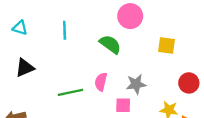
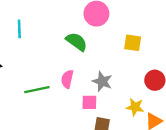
cyan line: (65, 30) -> (19, 29), moved
gray star: (136, 84) -> (102, 81), turned 30

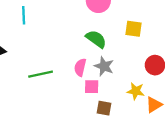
green semicircle: (77, 42) -> (96, 39), moved
pink semicircle: (67, 79) -> (80, 67), moved

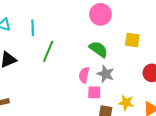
green line: (41, 74) -> (48, 51), moved, turned -55
yellow star: (136, 91) -> (126, 103), moved

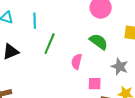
gray star: (106, 74) -> (120, 67), moved
pink semicircle: (84, 75) -> (77, 62), moved

